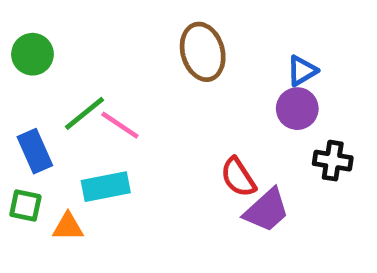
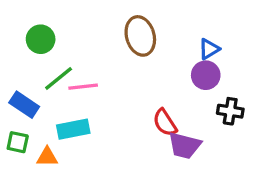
green circle: (32, 54) -> (41, 39), moved
pink line: (120, 125) -> (83, 87), turned -40
blue rectangle: (35, 151) -> (24, 105), turned -32
purple trapezoid: (267, 210) -> (184, 145), turned 56

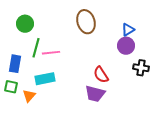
green line: (59, 78) -> (36, 48), turned -36
blue rectangle: (24, 105) -> (15, 64), turned 66
purple trapezoid: (184, 145) -> (95, 94), moved
orange triangle: (47, 157) -> (29, 96), turned -48

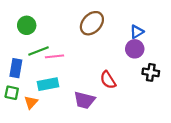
brown ellipse: (86, 22) -> (92, 23), turned 60
green line: (36, 48) -> (38, 51), turned 54
purple trapezoid: (95, 94) -> (84, 100), moved

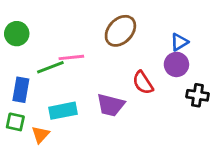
green circle: (27, 25) -> (17, 34), moved
pink line: (54, 56) -> (71, 57), moved
red semicircle: (108, 80) -> (143, 83), moved
purple trapezoid: (84, 100) -> (111, 105), moved

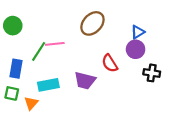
green line: (50, 67) -> (39, 51), turned -36

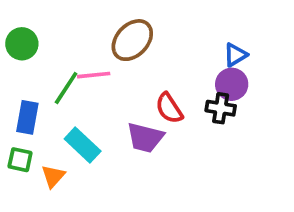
brown ellipse: (92, 23) -> (132, 40), moved
red semicircle: (110, 63) -> (169, 108), moved
black cross: (152, 73) -> (221, 108), moved
cyan rectangle: (48, 85) -> (83, 145), turned 54

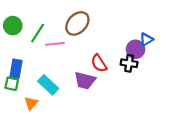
blue triangle: (235, 55) -> (146, 40), moved
green line: (66, 88) -> (38, 33), moved
green square: (20, 160) -> (12, 84), moved

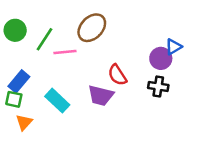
black cross: (129, 63) -> (158, 87), moved
blue rectangle: (16, 69) -> (19, 81), turned 30
orange triangle: (31, 103) -> (24, 122), moved

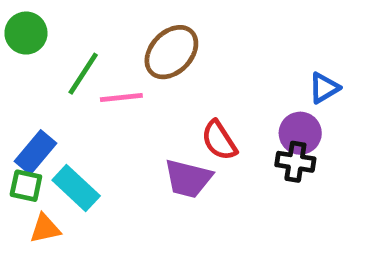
green circle: (15, 30) -> (26, 33), moved
purple circle: (161, 58) -> (300, 133), moved
cyan rectangle: (57, 101) -> (76, 188), moved
orange triangle: (24, 122) -> (45, 229), turned 36

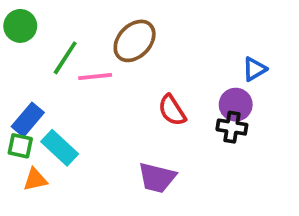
purple trapezoid: (188, 178) -> (157, 178), moved

